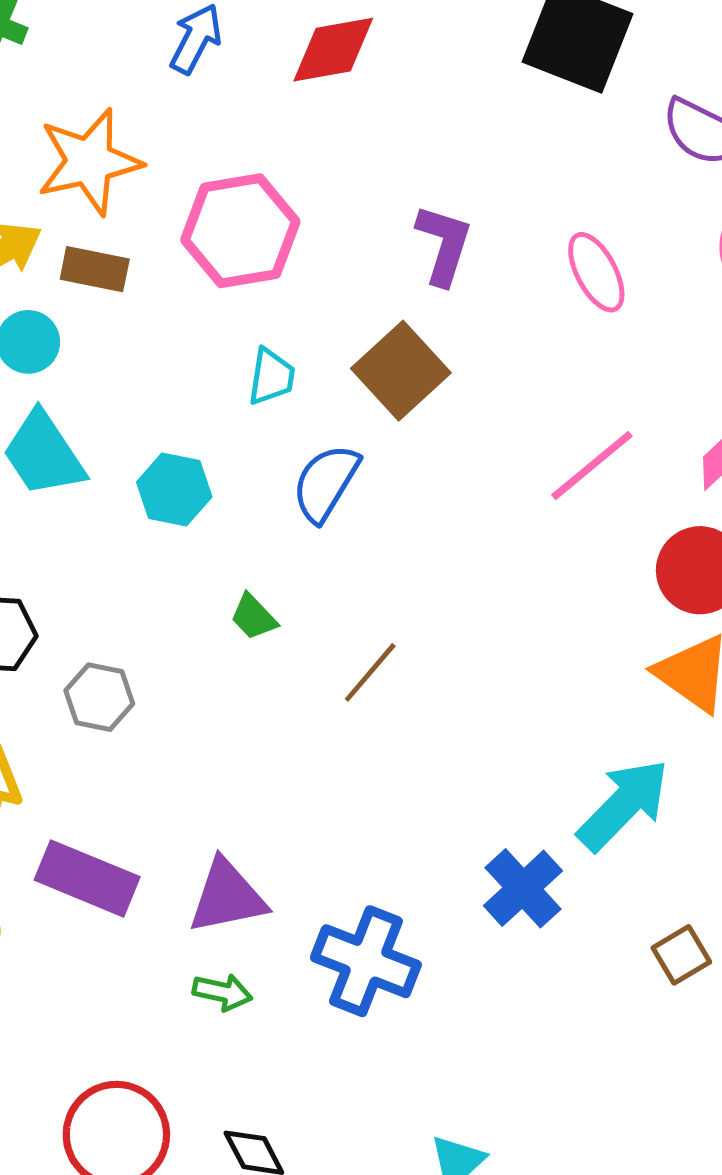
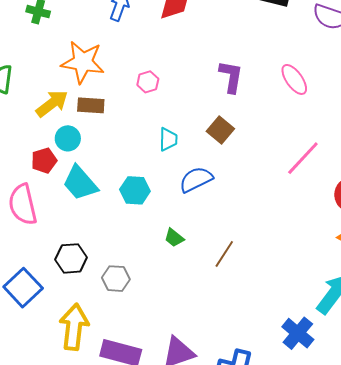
orange star: (89, 162) -> (83, 62), turned 30
pink hexagon: (240, 231) -> (148, 82), size x0.5
brown square: (401, 371) -> (220, 130), size x0.7
blue semicircle: (326, 483) -> (196, 179), turned 40

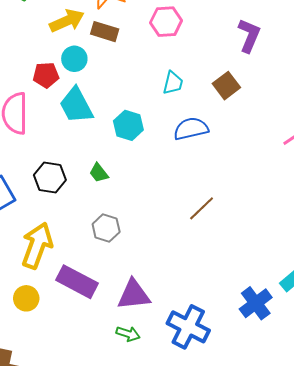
pink hexagon: (148, 82) -> (166, 22), size x1.4
green trapezoid: (174, 238) -> (99, 173), moved
gray hexagon: (116, 279) -> (106, 228), moved

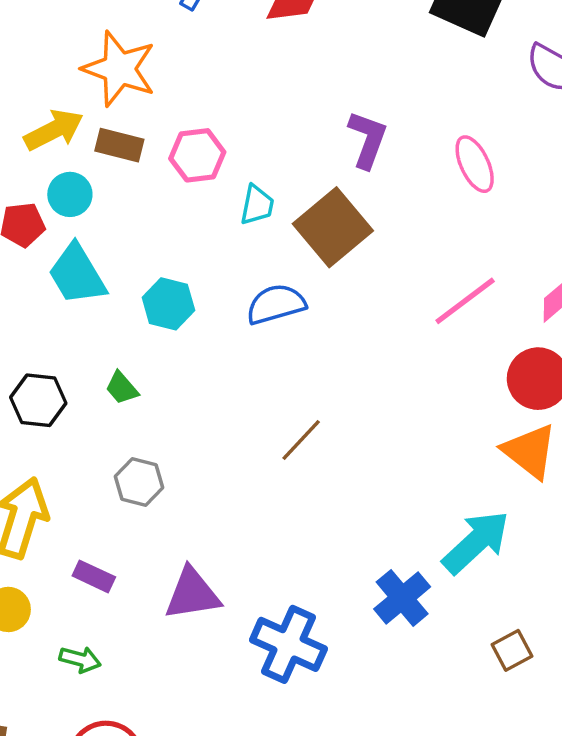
pink hexagon: (166, 22) -> (197, 155), moved
cyan trapezoid: (173, 83) -> (257, 205), moved
brown square: (226, 86) -> (333, 227), size x1.6
purple rectangle: (77, 282) -> (94, 576), size x0.6
green arrow: (128, 334) -> (80, 659), moved

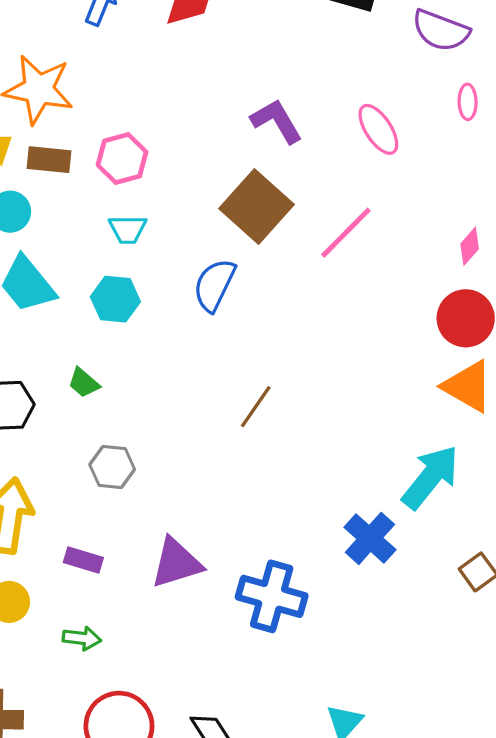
purple L-shape: (368, 139) -> (277, 121), turned -42
cyan trapezoid: (257, 205) -> (128, 229), moved, turned 87
pink line: (465, 301) -> (346, 233), moved
blue semicircle: (276, 304) -> (214, 285), turned -40

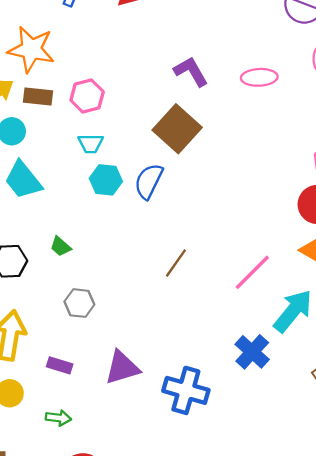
pink ellipse: (378, 129) -> (259, 77), turned -60
pink line: (346, 233) -> (252, 272), moved
cyan hexagon: (115, 299) -> (106, 180), moved

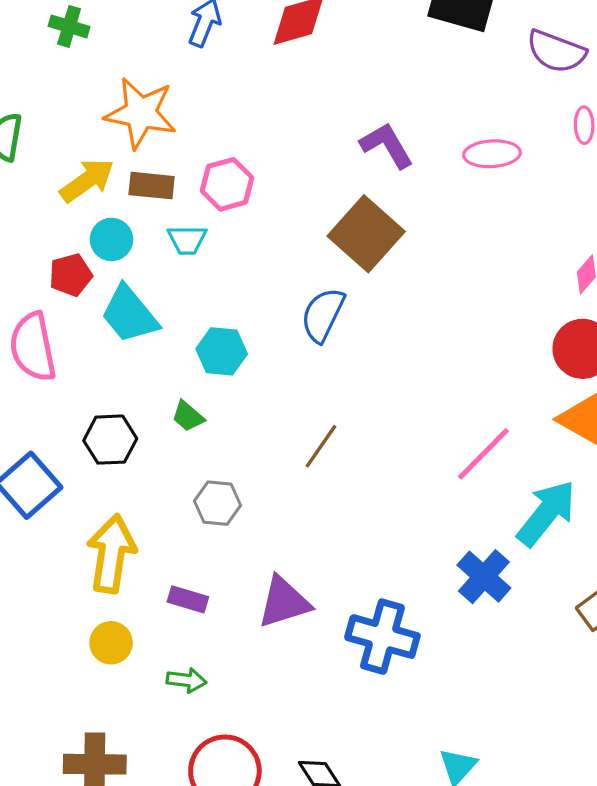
cyan trapezoid: (91, 144) -> (187, 240), moved
cyan hexagon: (106, 180) -> (222, 351), moved
brown line: (176, 263) -> (321, 446), moved

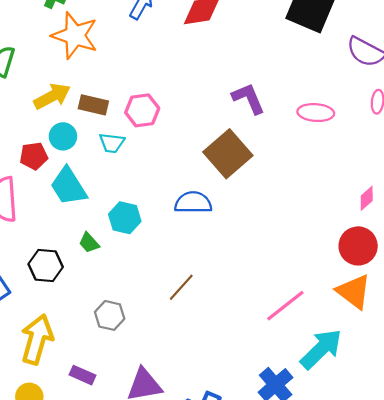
orange star: (141, 113) -> (75, 36), moved
blue semicircle: (323, 315) -> (193, 203), turned 57
green trapezoid: (188, 416) -> (89, 243), moved

